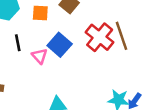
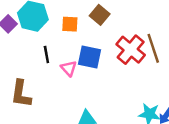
blue square: (60, 45) -> (89, 57), turned -30

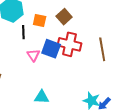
red cross: (131, 50) -> (70, 44), moved, turned -35
black line: (46, 54) -> (23, 32), moved

